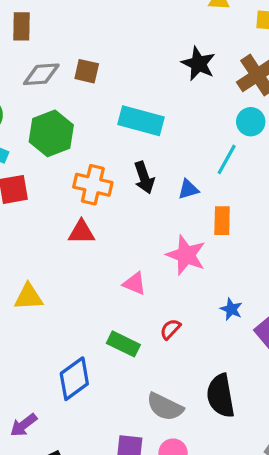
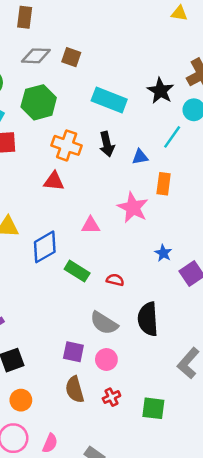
black star: (198, 64) -> (160, 91), moved
pink triangle: (134, 284) -> (91, 225), turned -30
red semicircle: (170, 329) -> (115, 280), moved, turned 54
blue diamond: (74, 379) -> (45, 247), moved

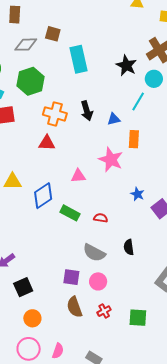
brown square: (71, 57) -> (53, 34), moved
cyan rectangle: (109, 100) -> (79, 59), moved, turned 60
black semicircle: (148, 319) -> (129, 247), size x0.6

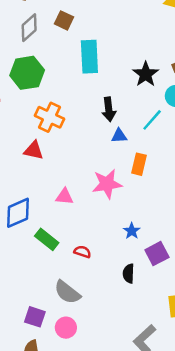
gray diamond: (26, 45) -> (29, 28), turned -50
black arrow: (87, 111) -> (109, 109), moved
pink star: (111, 160) -> (107, 184), turned 30
black semicircle: (129, 247) -> (129, 273), moved

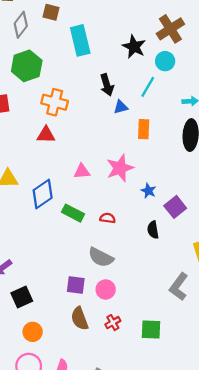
pink star: (107, 184) -> (120, 168), moved

